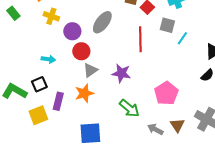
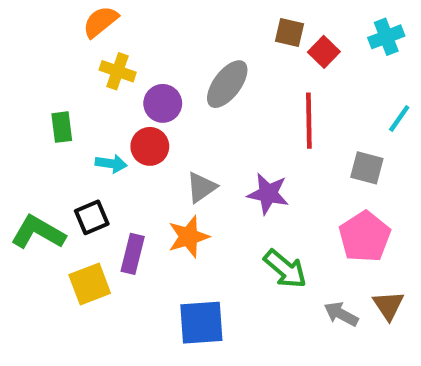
green rectangle: (13, 13) -> (62, 127), moved, turned 32
gray square: (167, 25) -> (367, 168), moved
red circle: (81, 51) -> (150, 146), moved

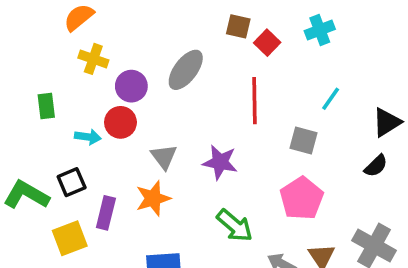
gray triangle: (201, 187) -> (164, 157), turned -32

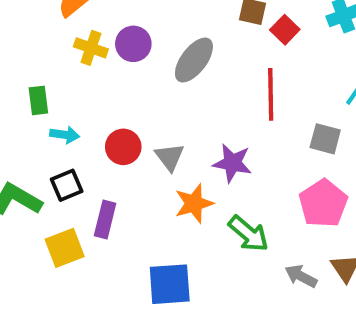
purple circle: (131, 86) -> (133, 44), moved
red circle: (120, 122) -> (123, 147), moved
cyan arrow: (88, 137) -> (65, 135), moved
orange star: (153, 198) -> (194, 203), moved

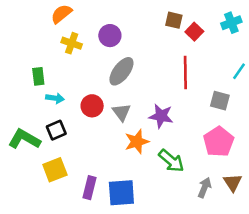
purple circle: (133, 44) -> (110, 36), moved
gray ellipse: (194, 60) -> (121, 71), moved
purple rectangle: (105, 220) -> (89, 188), moved
gray arrow: (301, 276) -> (205, 188), turned 84

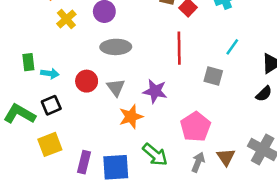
yellow cross: (72, 43) -> (66, 19), turned 30
gray ellipse: (121, 71) -> (116, 47), turned 52
green rectangle: (38, 76) -> (28, 62), moved
pink pentagon: (219, 142) -> (196, 127), moved
green arrow: (171, 161) -> (155, 155), moved

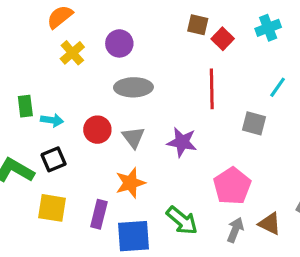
orange star: (131, 117) -> (130, 183), moved
yellow square: (50, 144) -> (52, 208), turned 30
brown triangle: (226, 157) -> (270, 224), turned -30
purple rectangle: (84, 162) -> (99, 214), moved

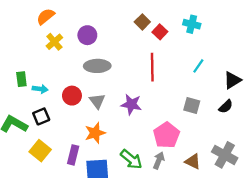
brown square: (198, 25) -> (142, 22), turned 32
cyan cross: (268, 28) -> (192, 24), turned 35
gray square: (254, 123) -> (192, 105), moved
yellow square: (52, 208) -> (40, 151), turned 30
gray arrow: (235, 230) -> (159, 160), moved

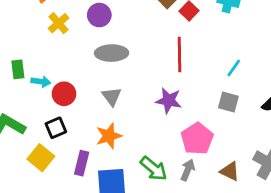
cyan line: (198, 66) -> (234, 68), moved
red circle: (72, 96) -> (64, 94), moved
purple star: (131, 104) -> (169, 101), moved
black square: (41, 116) -> (56, 128), moved

